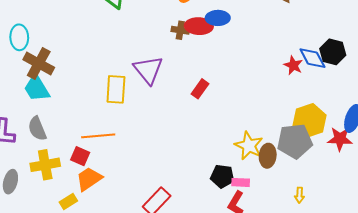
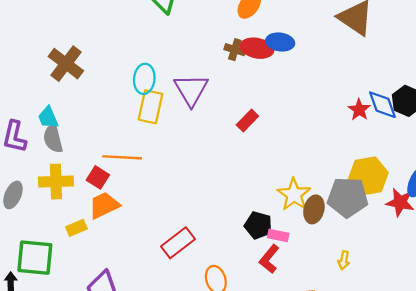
cyan ellipse: (19, 37) -> (144, 79), moved
cyan trapezoid: (37, 88) -> (48, 118), moved, size x0.7

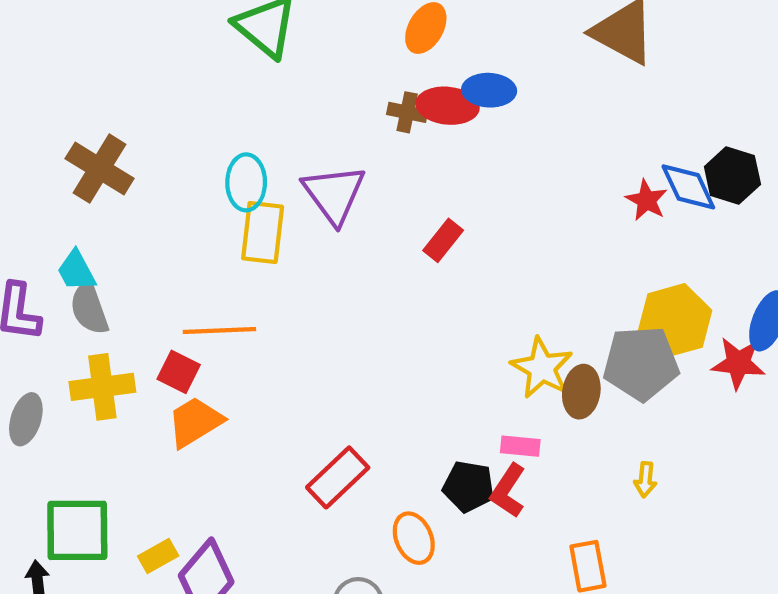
black pentagon: (258, 225) -> (469, 487), moved
yellow rectangle: (76, 228) -> (158, 556), moved

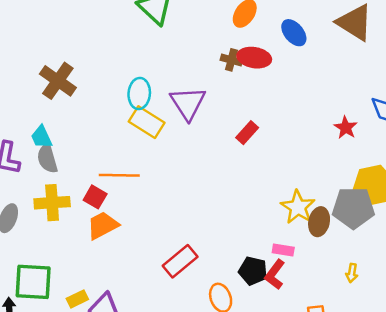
blue ellipse: (489, 90) -> (294, 33), moved, turned 44
red star: (646, 200) -> (346, 128), moved
yellow rectangle: (263, 233) -> (147, 122), turned -68

